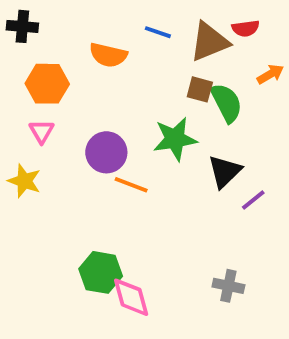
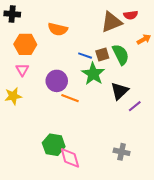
blue line: (158, 32) -> (85, 56), moved
brown square: (200, 89) -> (102, 55), moved, turned -32
green star: (175, 139) -> (93, 74), turned -30
yellow star: (24, 181) -> (13, 96), turned -30

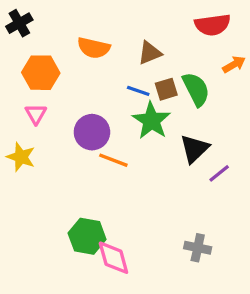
black cross: (12, 14) -> (19, 23), turned -35
red semicircle: (131, 15) -> (213, 25), size x1.5
brown triangle: (111, 22) -> (150, 53), moved, size x0.7
yellow star: (13, 96) -> (21, 157), turned 30

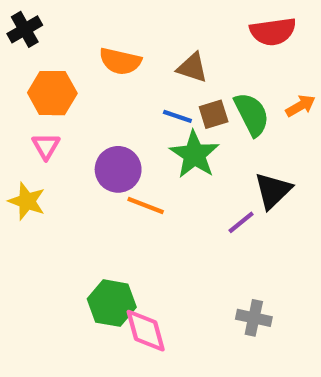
brown triangle: (150, 53) -> (192, 68), turned 40
orange arrow: (234, 64) -> (300, 106), moved
black triangle: (194, 149) -> (273, 191), moved
purple line: (219, 173) -> (241, 222), moved

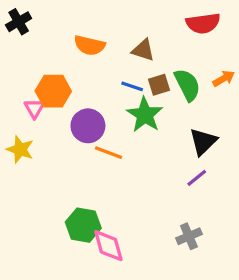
orange hexagon: (52, 93) -> (53, 91), moved
purple line: (241, 222) -> (197, 178), moved
gray cross: (254, 318) -> (189, 236), turned -35

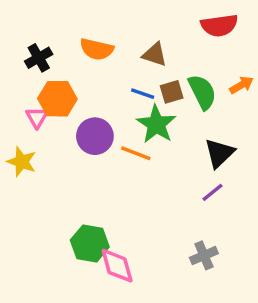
black cross: (19, 22) -> (39, 58), moved
orange line: (108, 153) -> (136, 153), moved

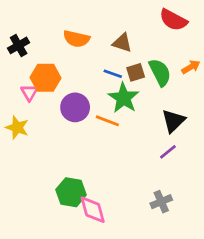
red semicircle: (219, 25) -> (173, 20), turned 36
black cross: (39, 58) -> (19, 45), moved

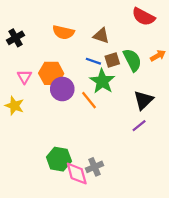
orange hexagon: (45, 78) -> (51, 73), moved
orange line: (107, 121) -> (89, 100), turned 30
gray cross: (161, 202) -> (95, 167), moved

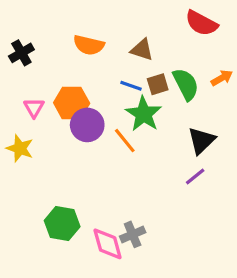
green hexagon: (59, 159) -> (62, 224), moved

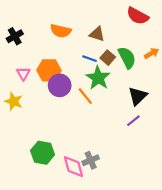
brown square: (158, 84) -> (108, 58), turned -32

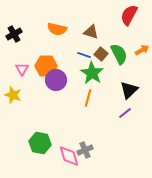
red semicircle: (138, 16) -> (129, 15), turned 90
orange line: (85, 96) -> (88, 98), moved, turned 54

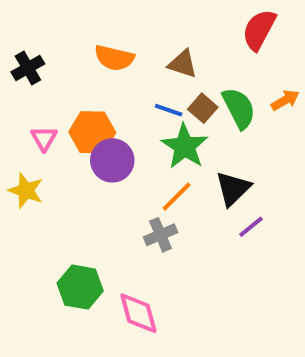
black triangle: (129, 90) -> (233, 189), moved
orange line: (88, 98) -> (177, 197), turned 30
gray cross: (85, 150) -> (161, 235), moved

